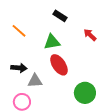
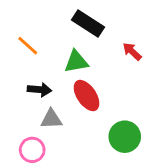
black rectangle: (60, 16) -> (88, 24), size x1.5
black arrow: (19, 68) -> (40, 90), moved

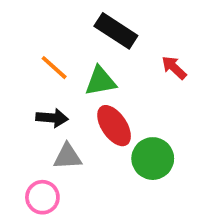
orange line: (28, 46) -> (54, 68), moved
green circle: (125, 137) -> (153, 159), moved

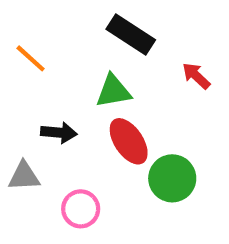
orange line: (54, 68) -> (31, 58), moved
gray triangle: (68, 157) -> (24, 176), moved
pink circle: (42, 197) -> (81, 209), moved

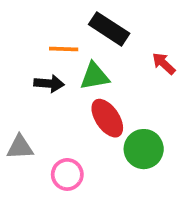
orange line: (31, 58) -> (64, 49), moved, turned -40
black arrow: (59, 133) -> (49, 84), moved

